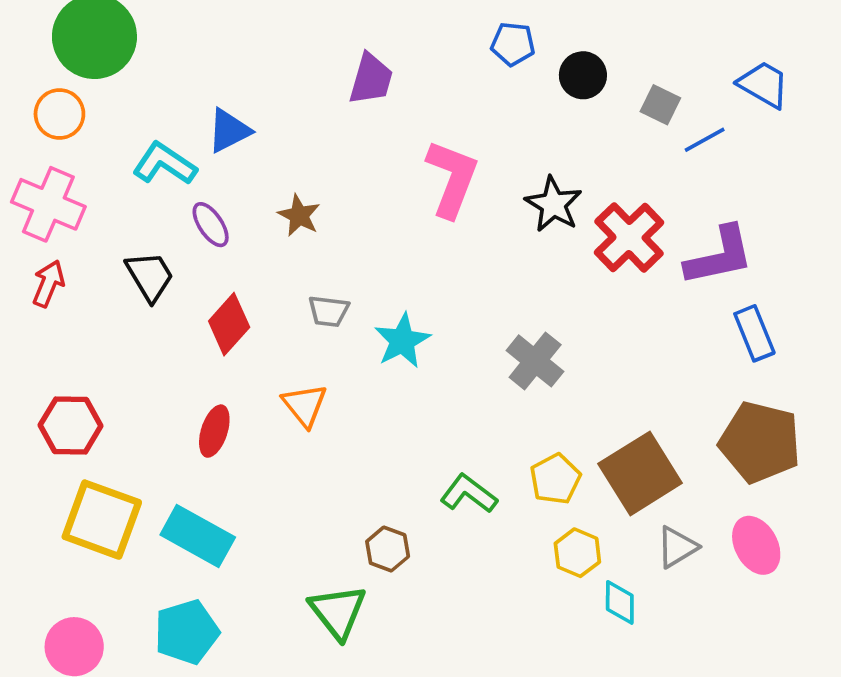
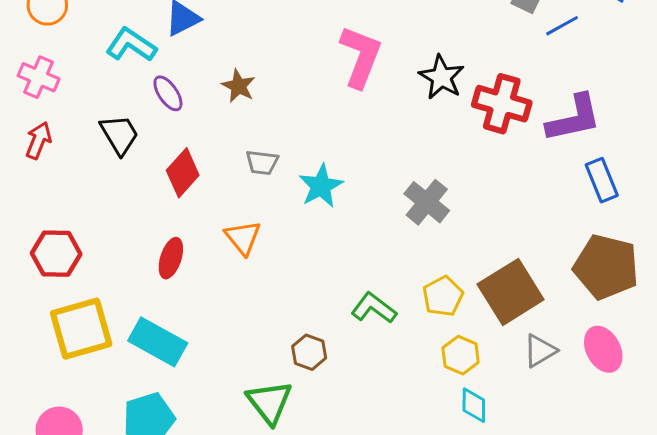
pink cross: (48, 204) -> (39, 77), size x0.7
red cross: (629, 237) -> (502, 104), turned -30
yellow square: (102, 520) -> (81, 329), turned -36
cyan diamond: (620, 602) -> (474, 405), moved

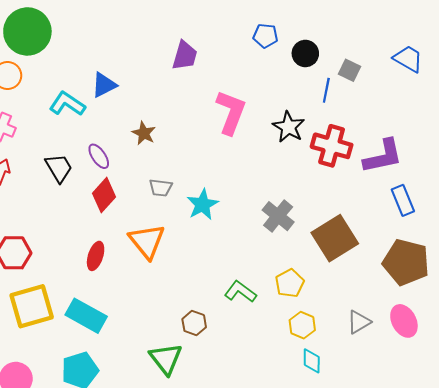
blue line: (562, 26) -> (326, 90), moved, turned -50
purple ellipse: (168, 93) -> (99, 156), moved
orange triangle: (243, 237) -> (147, 241), size x1.4
brown square: (511, 292) -> (335, 238), moved

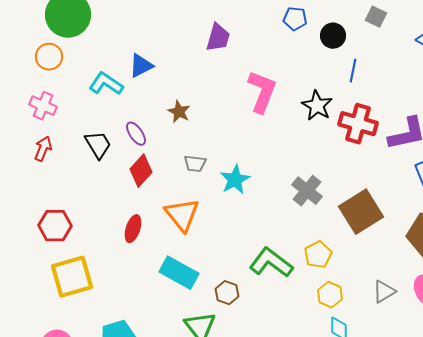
gray square: (349, 70) -> (376, 17), moved
green L-shape: (240, 292) -> (271, 263), size x1.4
cyan rectangle: (86, 316) -> (179, 273), moved

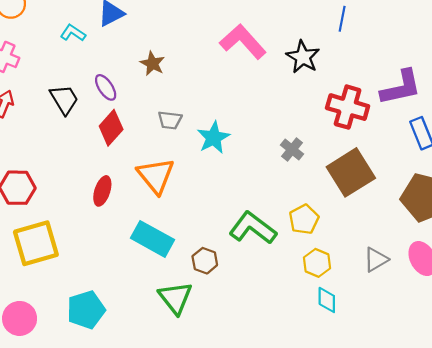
cyan L-shape: (106, 84) -> (73, 33), size x0.7
pink L-shape: (262, 92) -> (243, 42), turned -63
red cross: (358, 124) -> (348, 107), moved
gray cross: (307, 191) -> (292, 150), size x0.7

